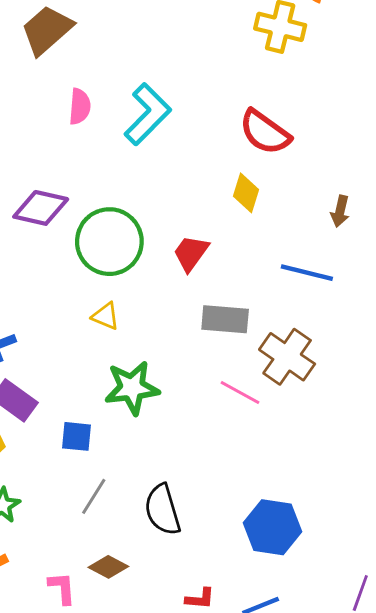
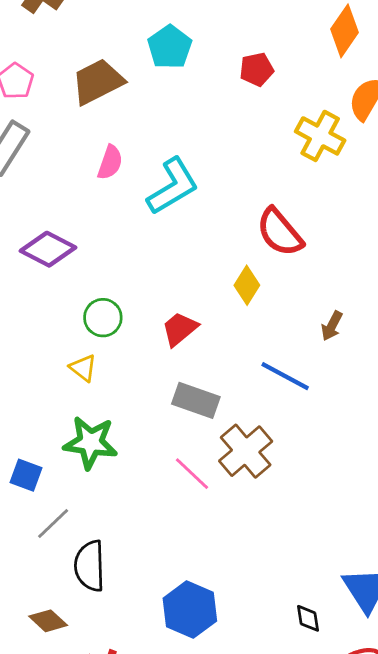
green circle: (109, 242) -> (103, 318), moved, size x0.6
gray line: (94, 496) -> (53, 524), moved
brown diamond: (108, 567) -> (48, 621), moved

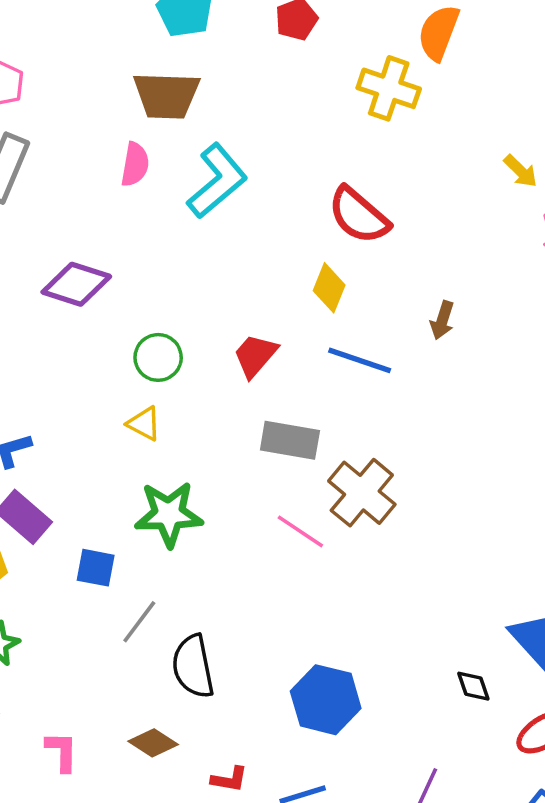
brown trapezoid: (98, 82) -> (166, 95), moved, turned -142
blue line: (285, 376) -> (360, 360), moved

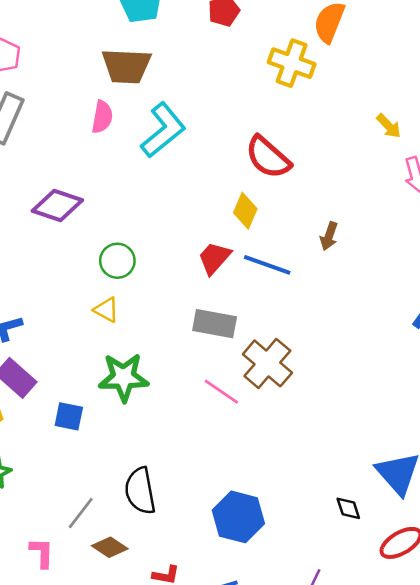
red trapezoid: (255, 356) -> (214, 258), moved
gray line: (139, 622) -> (81, 513), moved

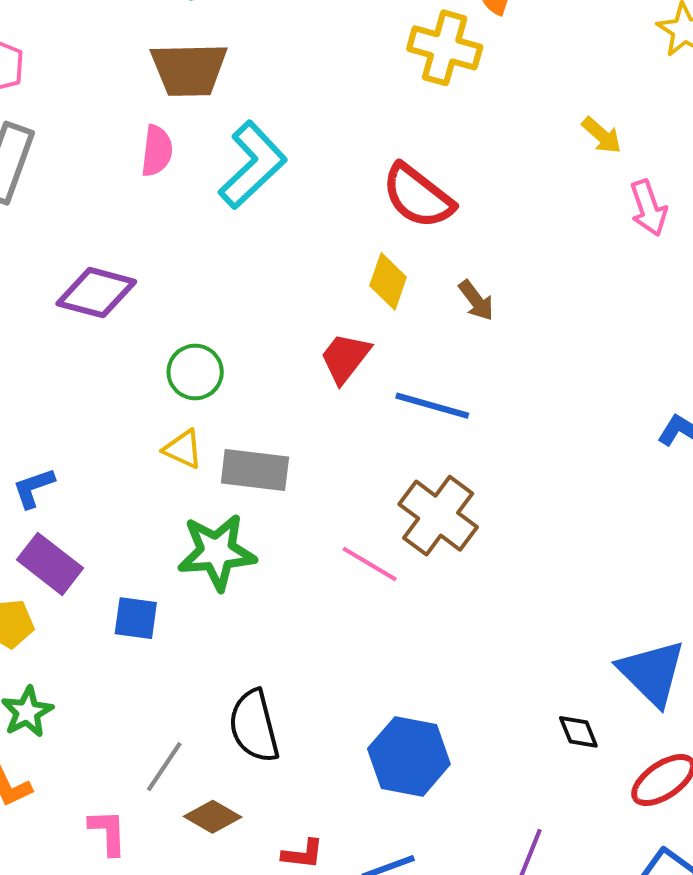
brown arrow: (329, 236) -> (476, 300), moved, turned -52
blue line: (267, 265) -> (432, 406), moved
gray rectangle: (215, 324) -> (255, 470), moved

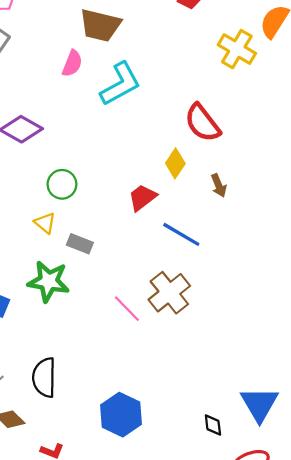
gray rectangle: (255, 470) -> (80, 244), size x0.7

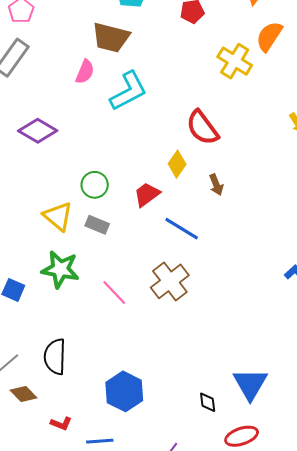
green circle: (62, 184) -> (95, 185), moved
yellow triangle: (45, 223) -> (58, 216), size x1.5
gray rectangle: (80, 244) -> (97, 225), moved
pink line: (127, 309) -> (114, 292), moved

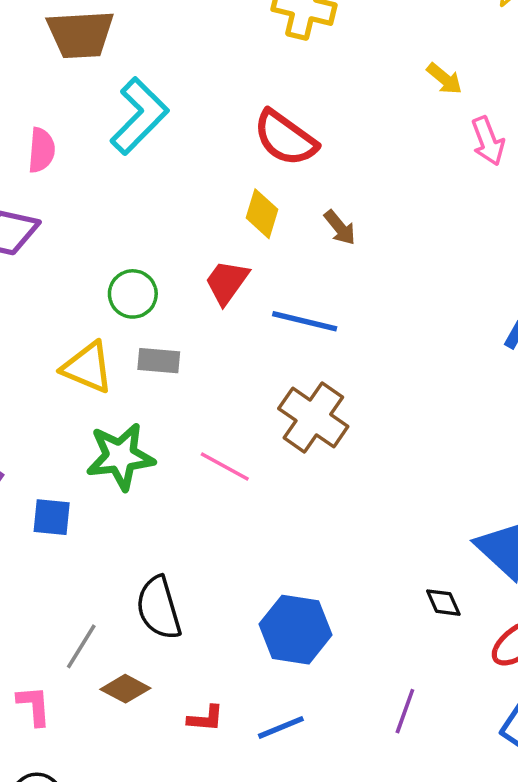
pink semicircle: (85, 72) -> (41, 150), moved

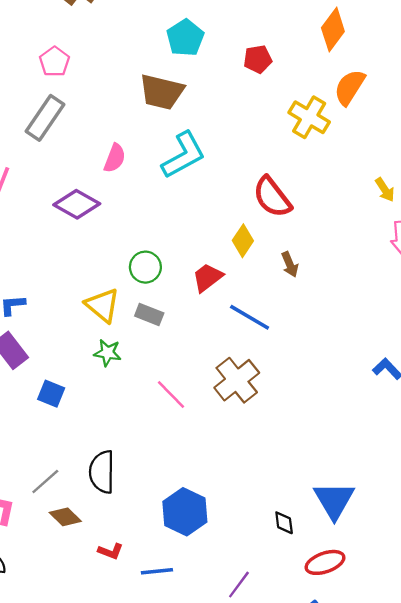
green star: (120, 456) -> (108, 353), moved, size x0.6

